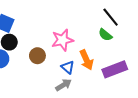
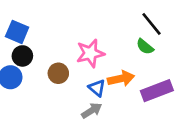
orange arrow: (86, 60) -> (121, 79), turned -78

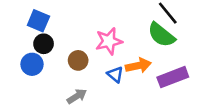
green semicircle: (145, 47) -> (161, 35), size x1.6
gray arrow: (92, 111) -> (77, 96), moved

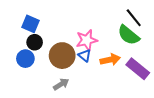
brown circle: (78, 60) -> (62, 56), size x1.6
blue triangle: (115, 75) -> (85, 56), moved
purple rectangle: (173, 77) -> (138, 69), turned 60

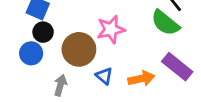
blue triangle: (85, 56) -> (104, 76), moved
orange arrow: (110, 60) -> (141, 79), moved
gray arrow: (61, 84) -> (60, 85), moved, turned -42

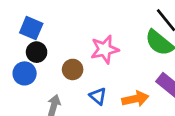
brown circle: (79, 49) -> (73, 69), size x0.6

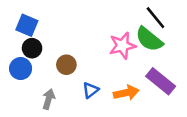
pink star: (105, 49) -> (122, 46), moved
blue triangle: (98, 96) -> (91, 90), turned 42

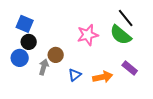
pink star: (122, 46) -> (88, 35), moved
purple rectangle: (161, 81) -> (130, 68), size x0.7
gray arrow: (49, 99) -> (44, 67), moved

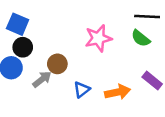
black line: (126, 18) -> (147, 16), turned -48
green semicircle: (121, 35) -> (141, 38), size x0.7
gray arrow: (44, 67) -> (42, 79), turned 35

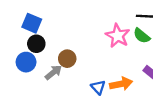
pink star: (98, 38) -> (118, 36), moved, turned -30
blue triangle: (82, 90) -> (98, 87), moved, turned -35

